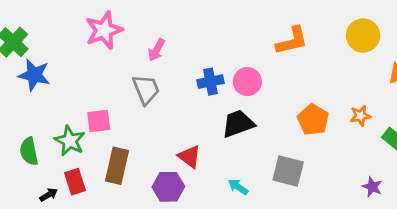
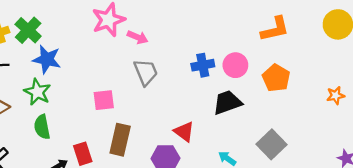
pink arrow: (157, 50) -> (138, 37), moved, turned -96
orange pentagon: (313, 120) -> (276, 78), moved
green star: (70, 141) -> (37, 92), moved
gray square: (288, 171) -> (272, 144), turned 32

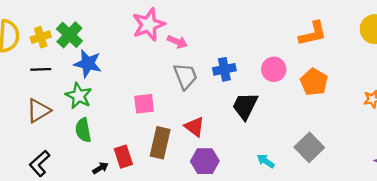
blue cross: (203, 65) -> (224, 69), moved
black trapezoid: (227, 102) -> (245, 106), moved, turned -44
red triangle: (184, 132) -> (195, 127), moved

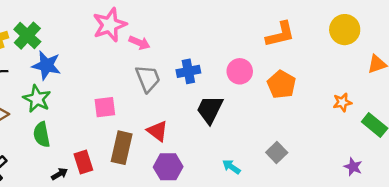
gray square: (309, 147) -> (277, 152), size x0.7

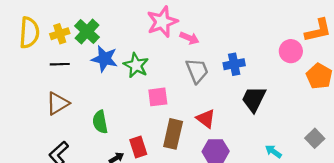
pink circle: (240, 71) -> (291, 51), moved
green star: (37, 99) -> (136, 65), moved

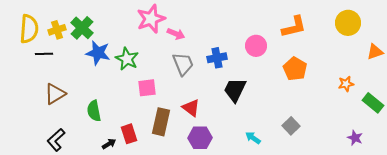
pink circle: (291, 51) -> (256, 46), moved
black line: (60, 64) -> (44, 54), moved

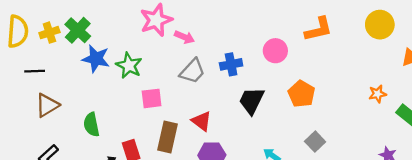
black line: (44, 54) -> (35, 71), moved
gray trapezoid: (183, 64) -> (192, 71), turned 65
orange pentagon: (295, 69) -> (301, 94), moved

